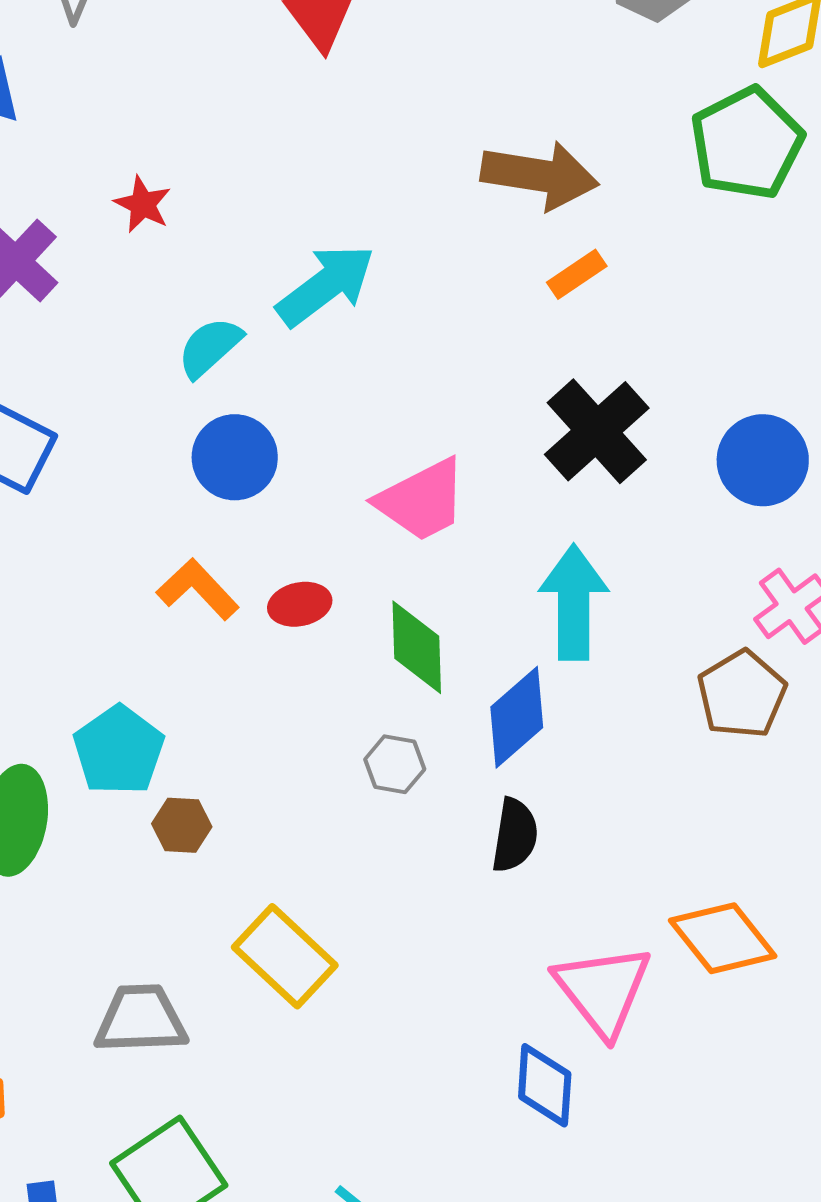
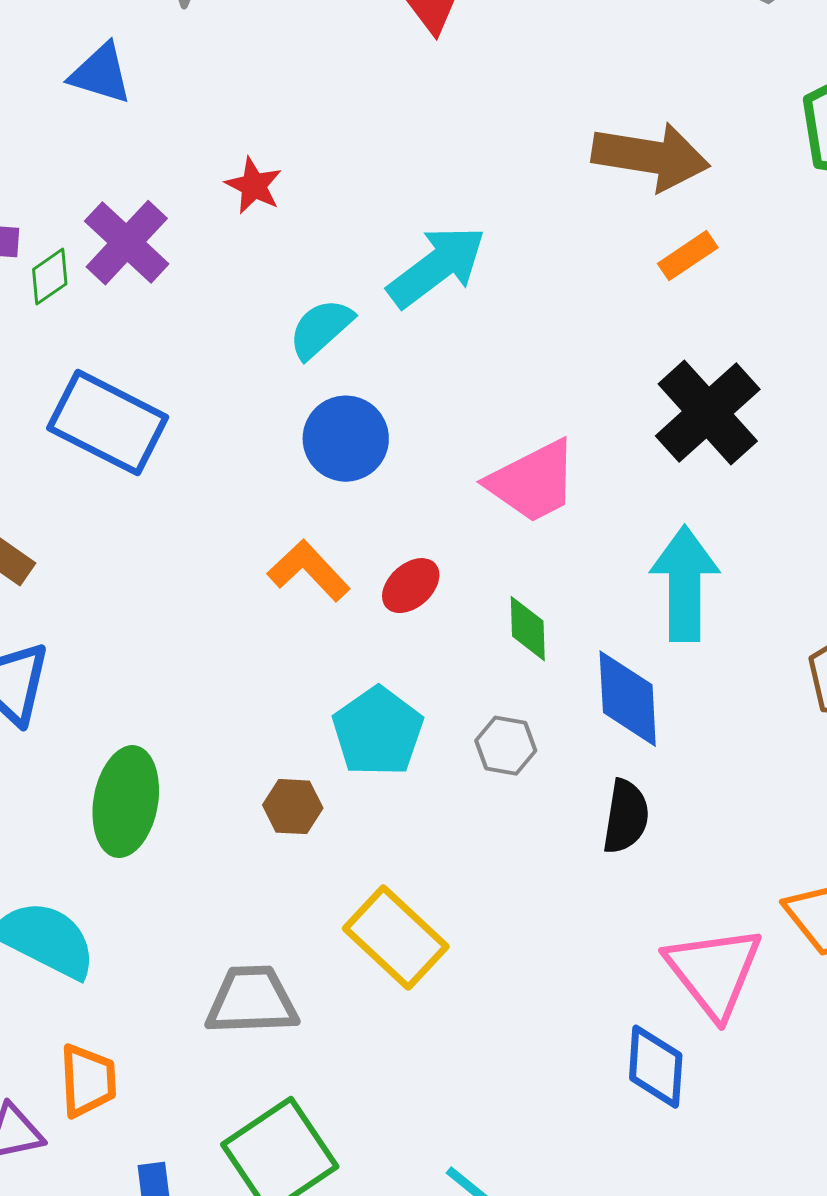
red ellipse: (300, 604) -> (411, 586), turned -30
green diamond: (417, 647) -> (528, 629), size x0.7
blue diamond: (517, 717) -> (628, 699), turned -52
cyan pentagon: (119, 750) -> (378, 732), moved

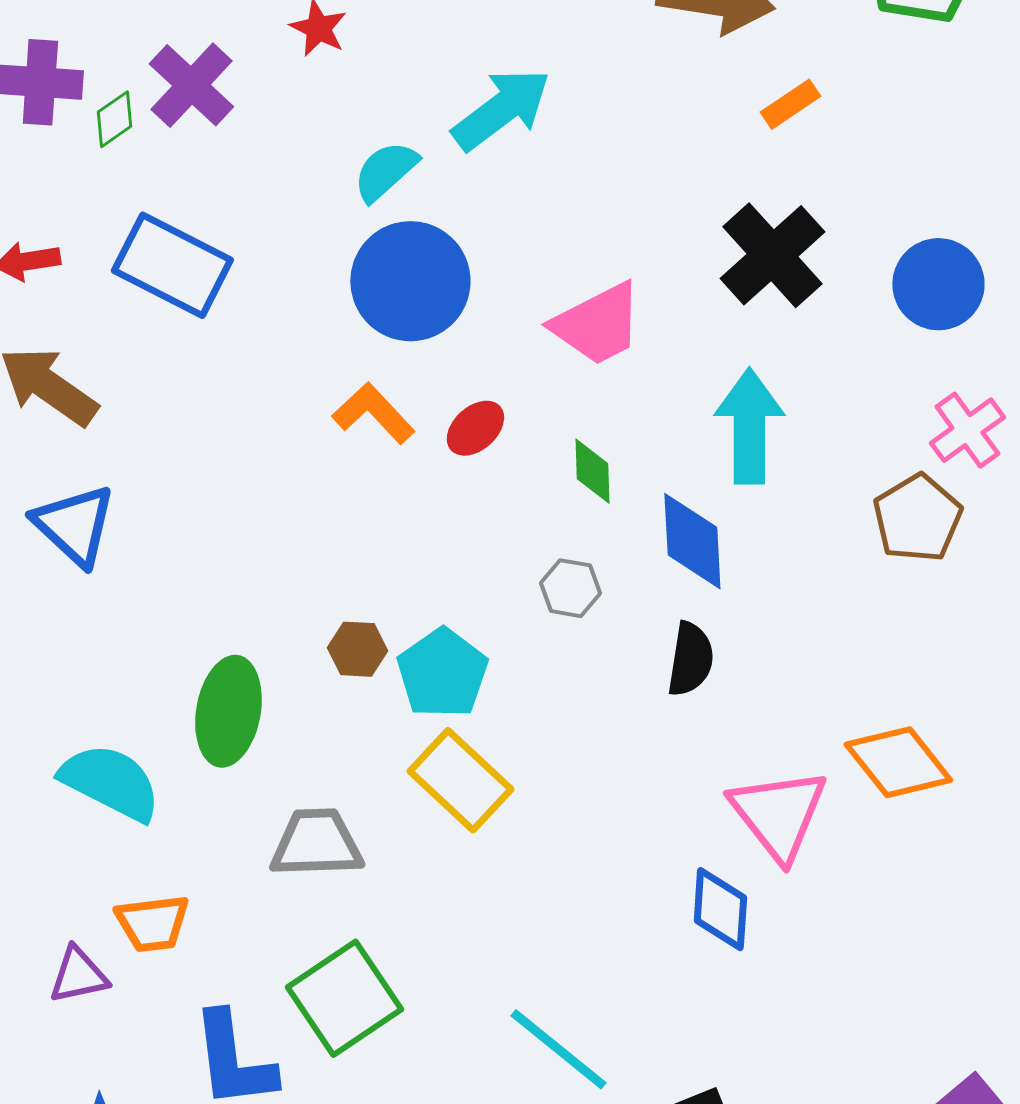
orange rectangle: (688, 256) -> (790, 104), moved
blue circle: (346, 439) -> (410, 281), size x1.4
cyan pentagon: (378, 732) -> (442, 673), moved
green ellipse: (126, 802) -> (228, 711), moved
orange trapezoid: (88, 1081) -> (152, 923), turned 86

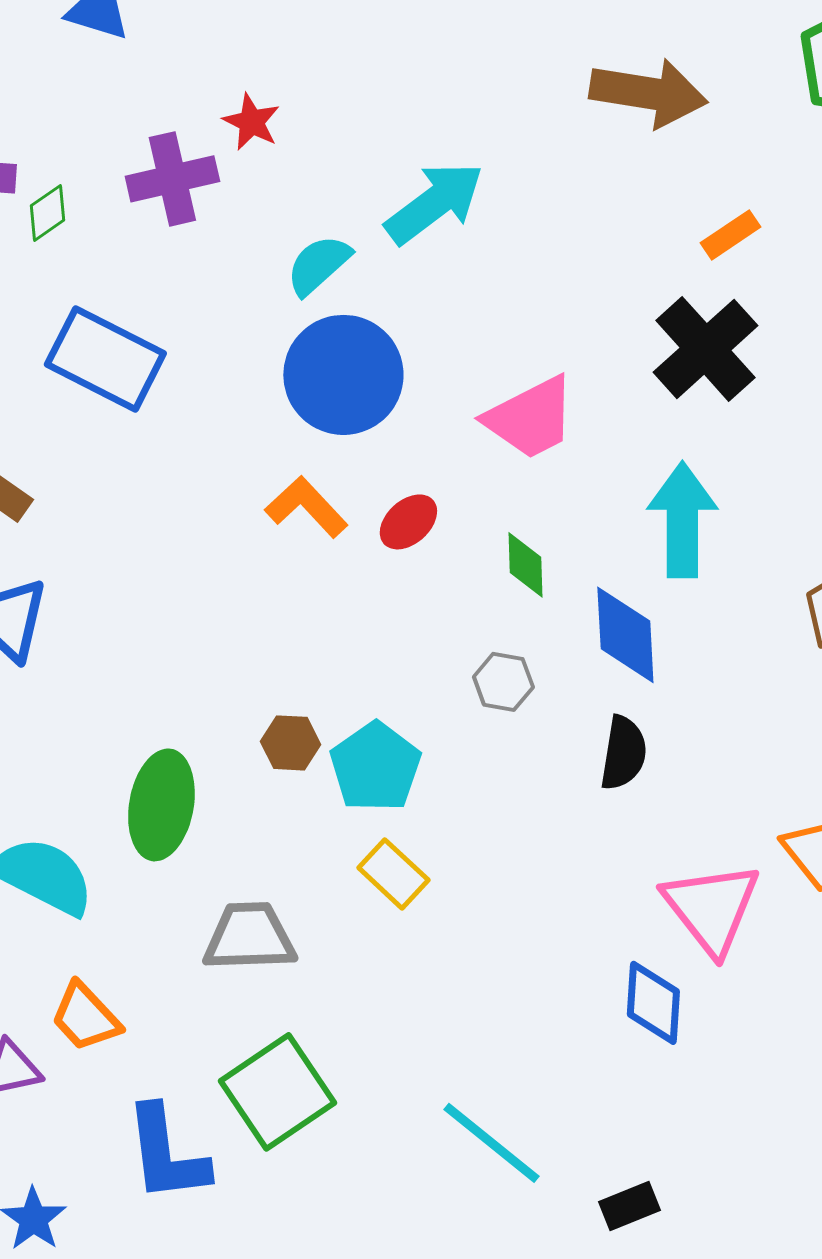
purple cross: (191, 85) -> (172, 179), moved, turned 34
orange rectangle: (790, 104) -> (730, 235), moved
yellow rectangle: (460, 780) -> (393, 874), size x0.7
orange trapezoid: (152, 923) -> (85, 1017), turned 54

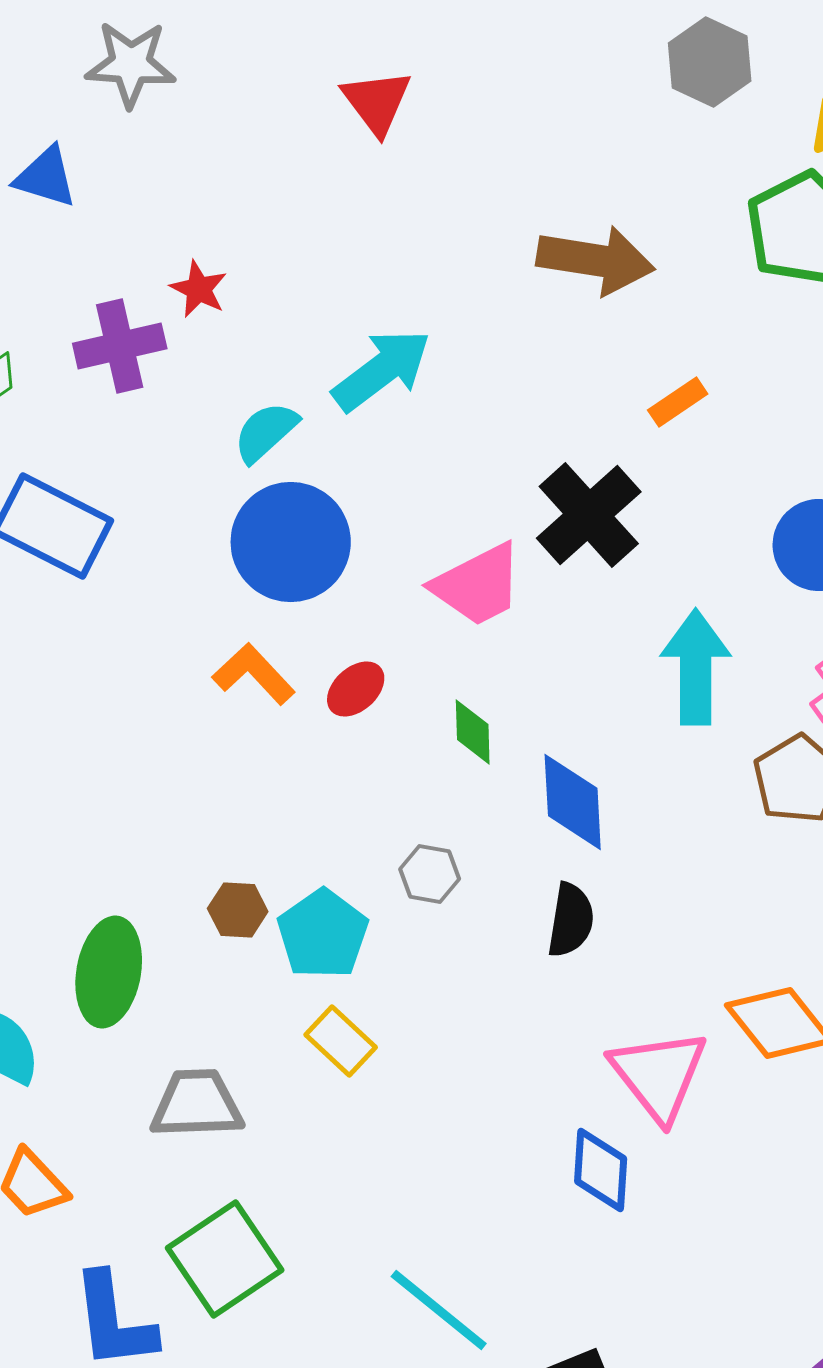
black cross: (705, 349) -> (589, 515), moved
cyan arrow: (682, 520) -> (696, 667), moved
gray hexagon: (503, 682) -> (430, 874), moved

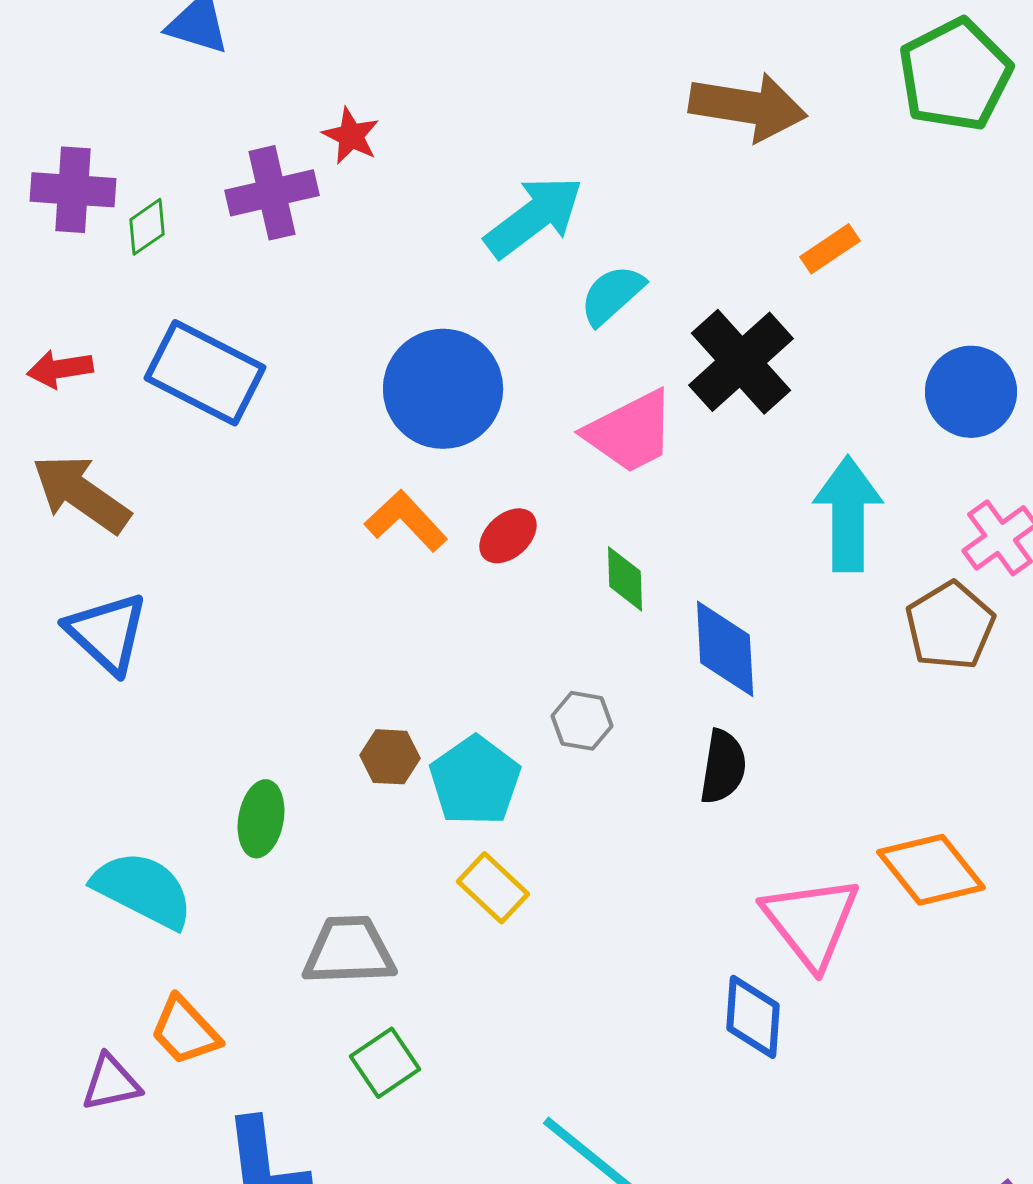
cyan semicircle: (266, 432) -> (612, 295), moved
green ellipse: (109, 972) -> (261, 819), size x0.7
green square: (225, 1259) -> (385, 1063), moved, size x0.6

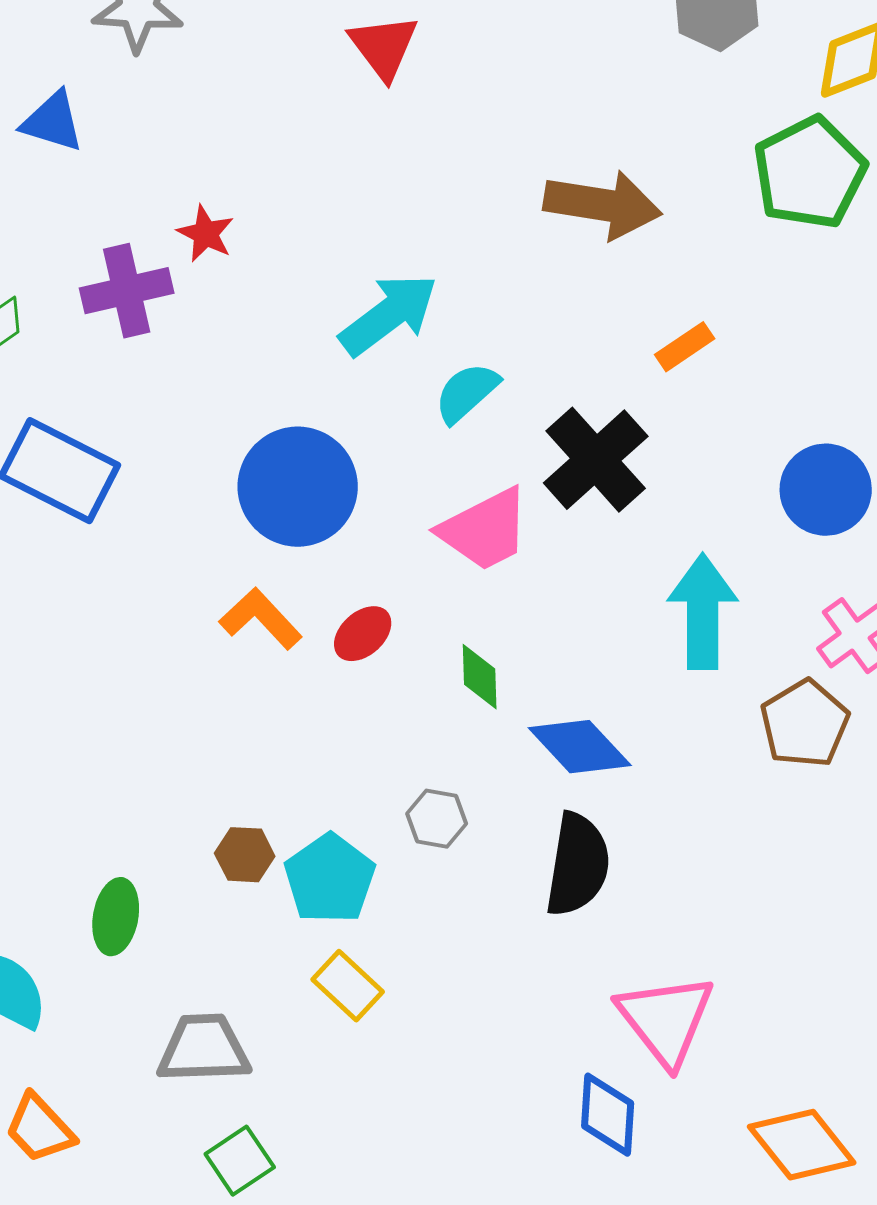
blue diamond: (725, 649) -> (580, 747), turned -40
black semicircle: (723, 767) -> (578, 865), size x1.4
orange diamond: (931, 870) -> (802, 1145), moved

